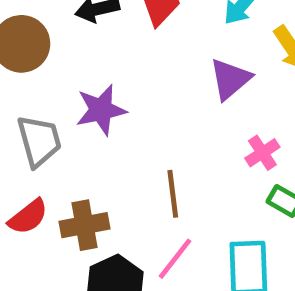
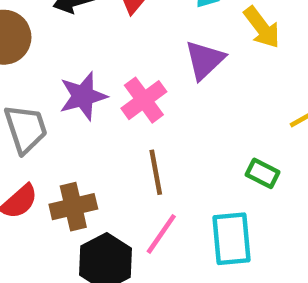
pink cross: (262, 153) -> (144, 100), moved, size x1.4

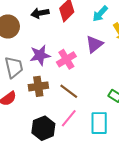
brown line: (156, 172) -> (69, 91), turned -48
brown cross: (73, 207) -> (38, 86), moved

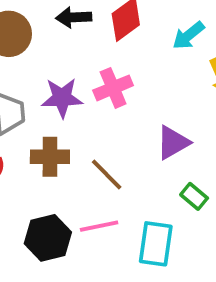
purple triangle: (94, 44) -> (173, 143), moved
pink cross: (66, 59) -> (113, 88), moved
pink line: (69, 118) -> (99, 226), turned 30

